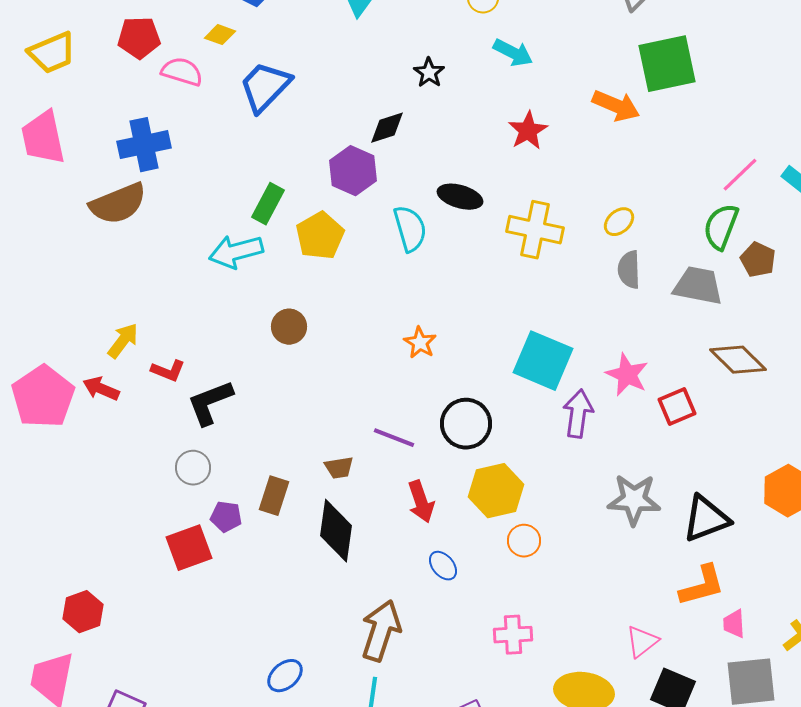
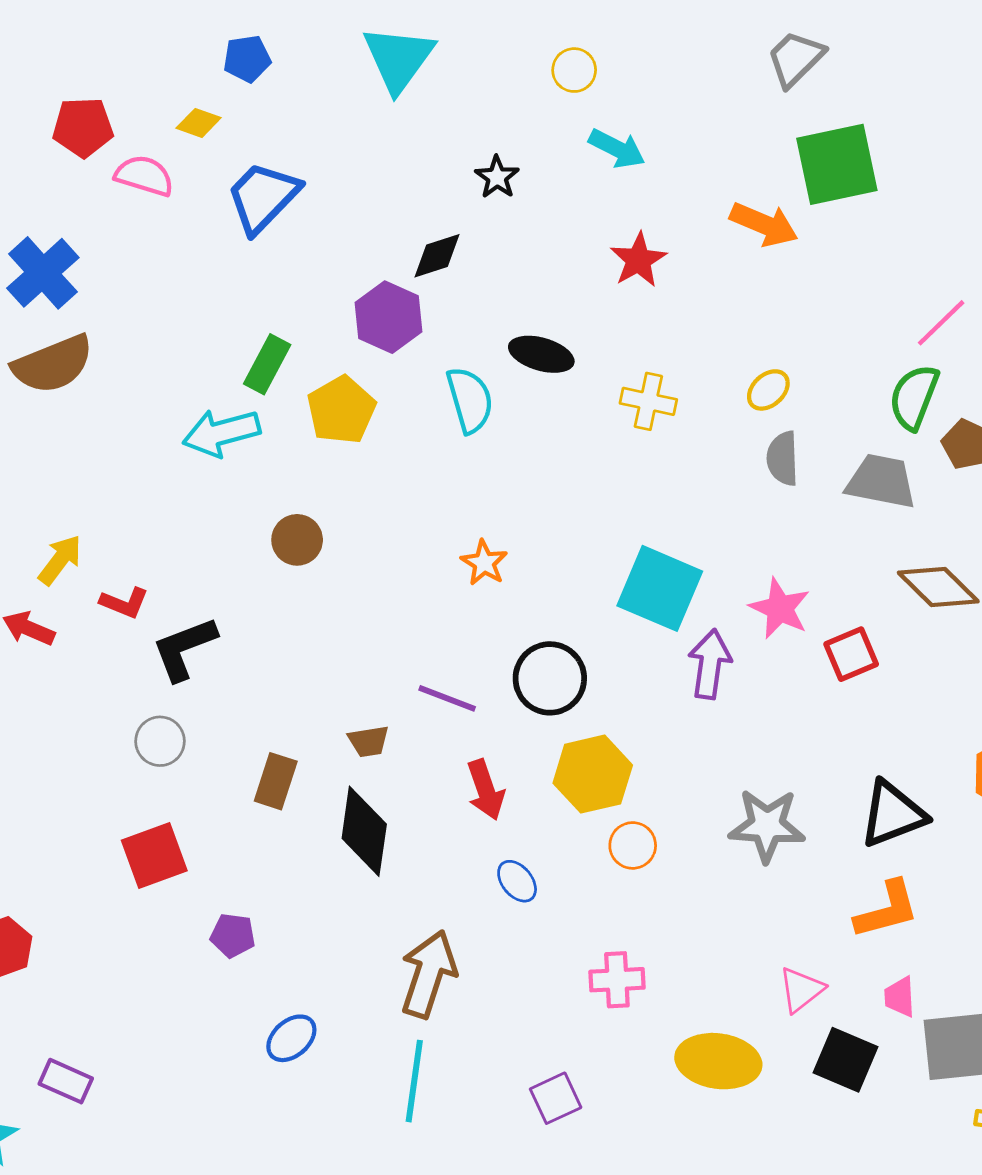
blue cross: (144, 145) -> (43, 273), moved, turned -30
yellow cross: (535, 230) -> (648, 401), size x0.7
gray star: (634, 500) -> (767, 825), moved
purple pentagon: (226, 517) -> (233, 935), moved
pink trapezoid: (734, 624) -> (900, 997), moved

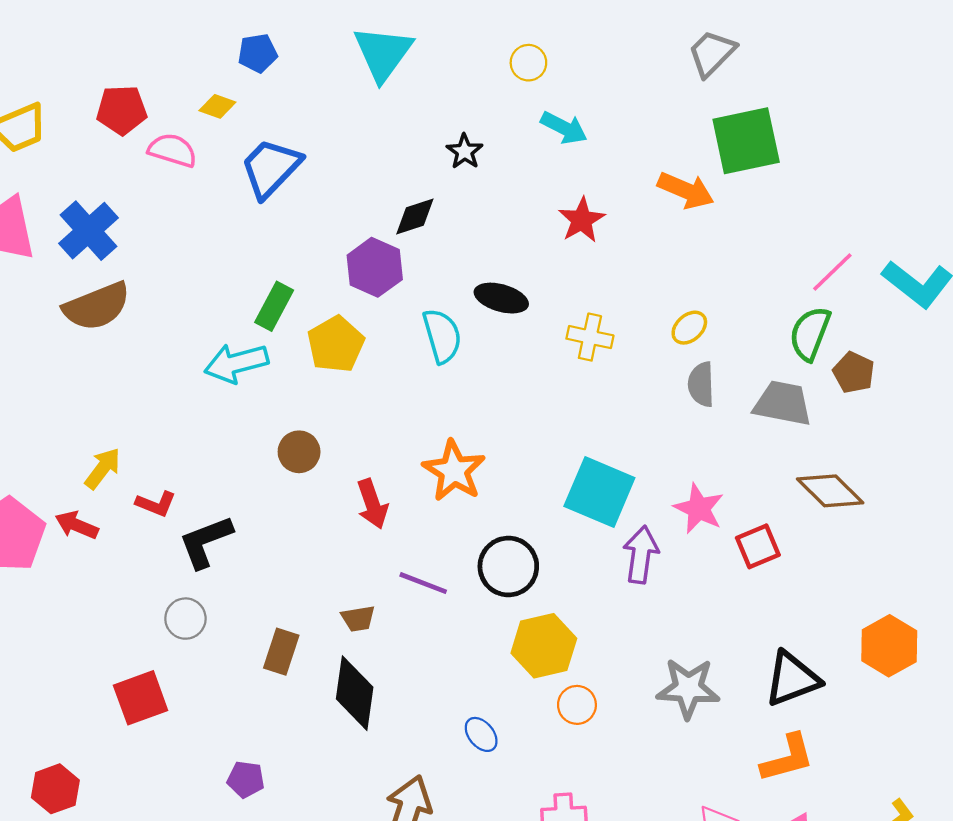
orange star: (484, 563) -> (454, 471), size x1.6
red arrow: (486, 790) -> (372, 504), moved
red square: (154, 855) -> (141, 698), moved

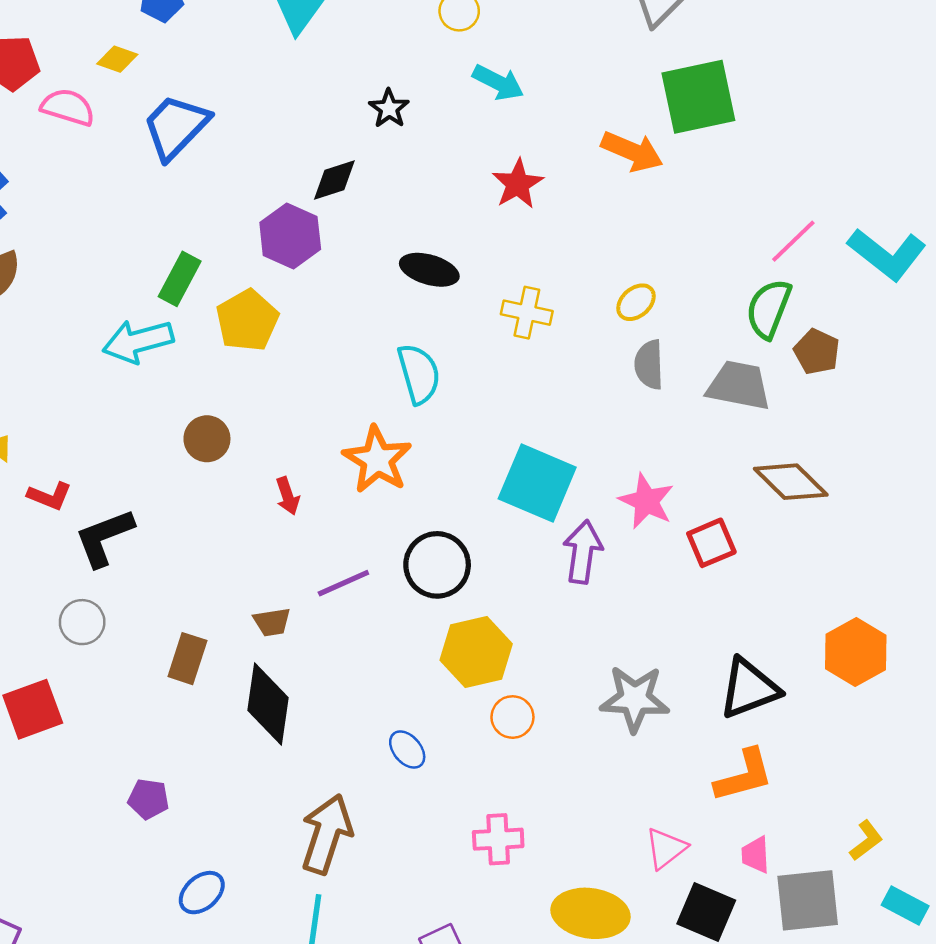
cyan semicircle: (442, 336) -> (419, 374), moved
red arrow: (372, 504) -> (288, 496), size x0.7
purple line: (423, 583) -> (343, 583), turned -45

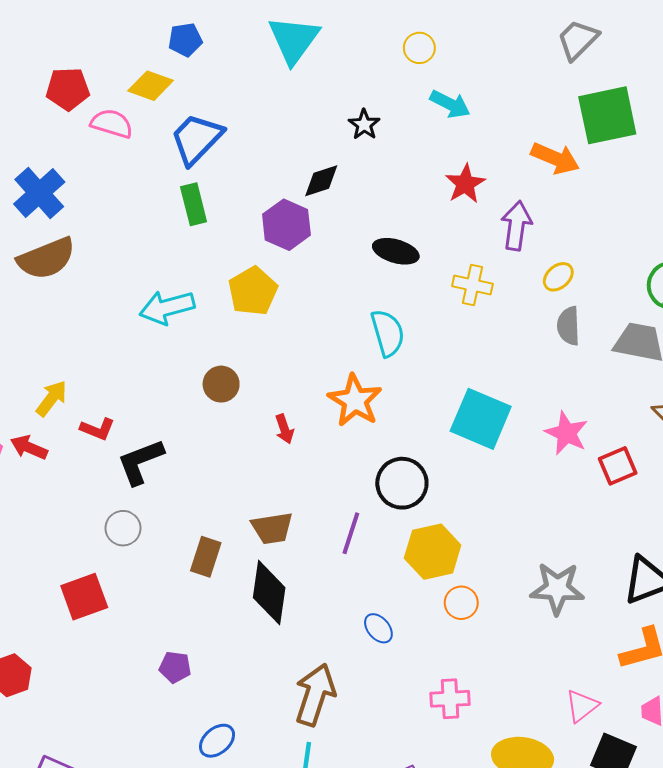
yellow diamond: (117, 59) -> (151, 86), size x1.4
green rectangle: (180, 279) -> (194, 204), moved, turned -42
purple arrow: (583, 552) -> (516, 226), moved
purple line: (343, 583) -> (351, 533), moved, turned -48
brown trapezoid: (272, 622) -> (272, 528), size x1.4

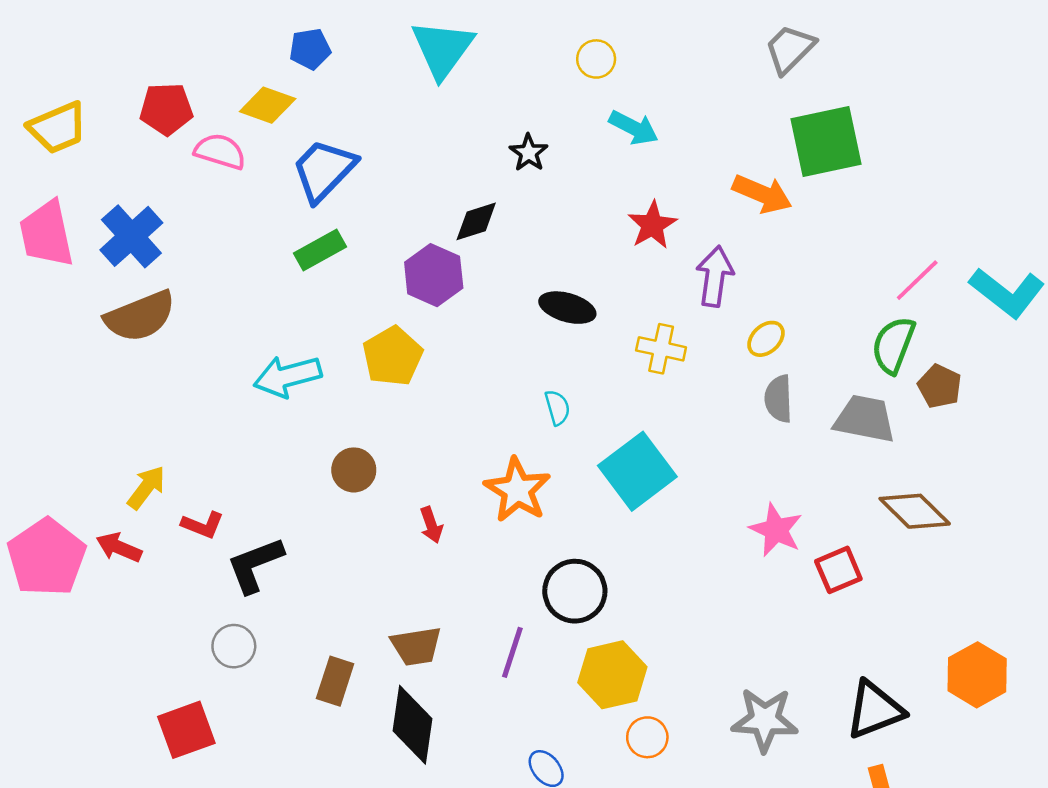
green rectangle: (194, 204) -> (320, 250), turned 75
cyan semicircle: (388, 333) -> (557, 408), size x0.6
cyan square: (481, 419) -> (637, 471), moved, turned 30

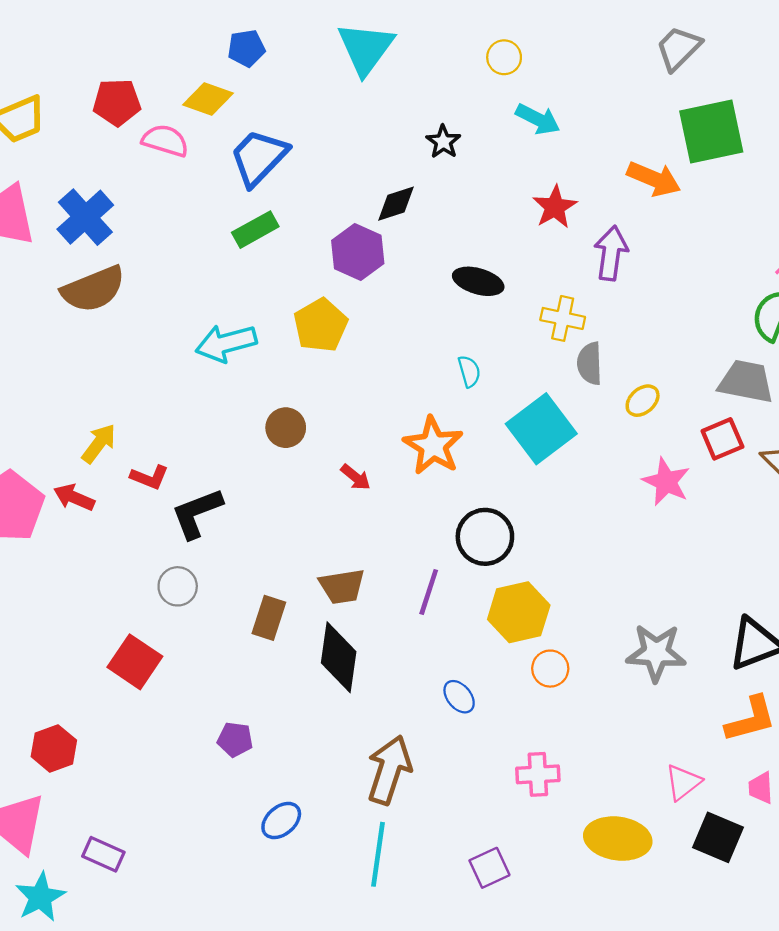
yellow ellipse: (766, 339) -> (643, 401), moved
gray semicircle: (778, 399) -> (590, 363), moved
red arrow: (431, 525) -> (356, 477), turned -32
red square: (838, 570) -> (722, 439), moved
red square: (186, 730) -> (135, 662), turned -36

